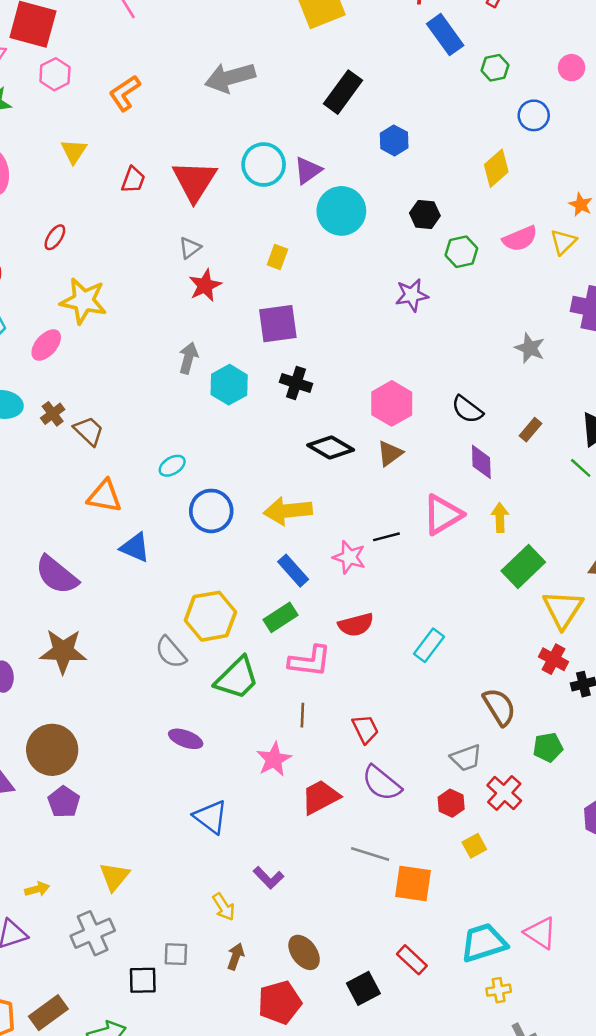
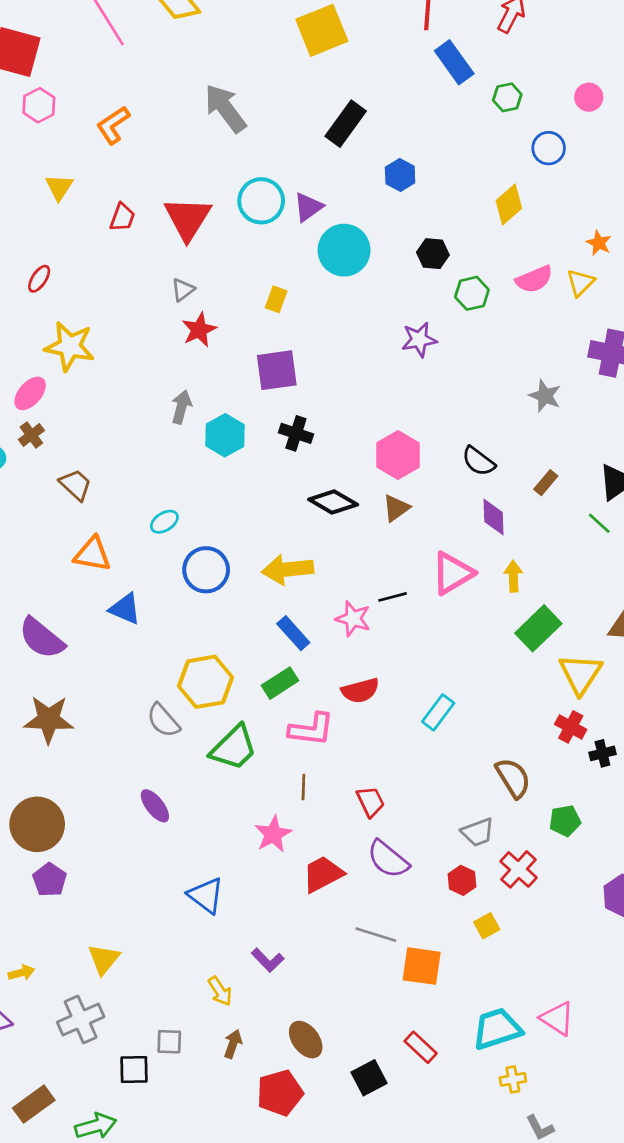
gray arrow: (230, 78) -> (225, 108), turned 69
brown cross: (53, 414) -> (31, 435), moved
purple ellipse: (186, 739) -> (155, 806), moved, turned 32

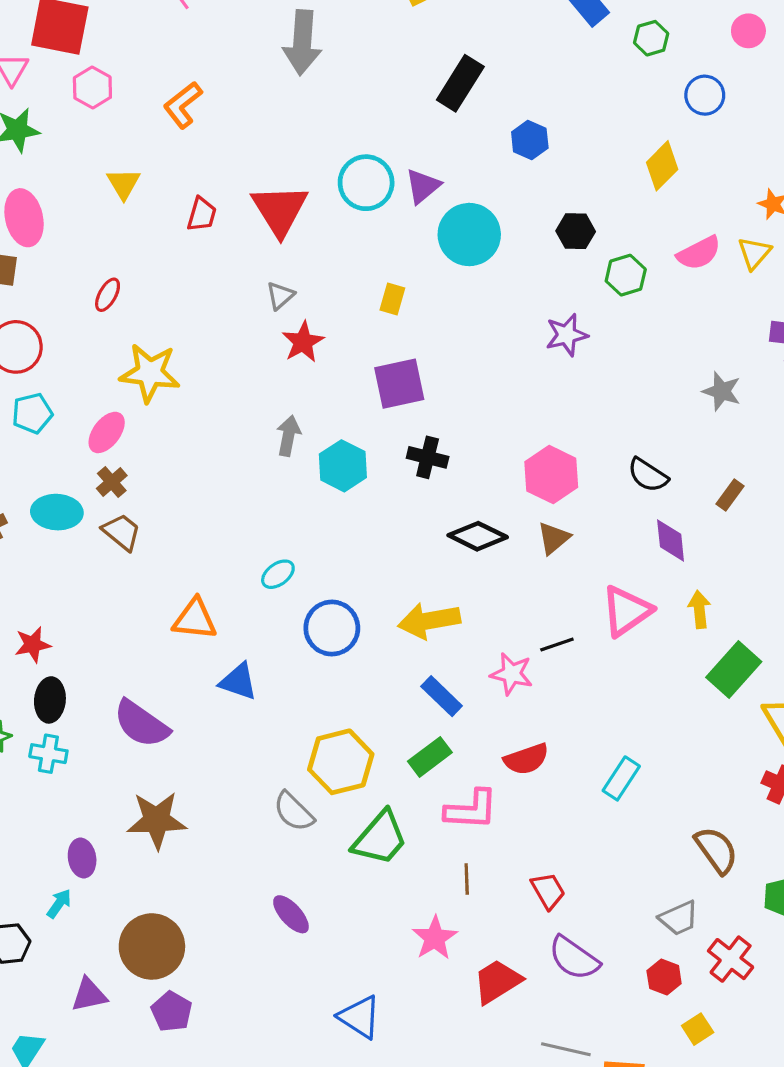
gray arrow: (225, 108) -> (302, 42), moved, turned -135
brown trapezoid: (76, 485) -> (122, 532), moved

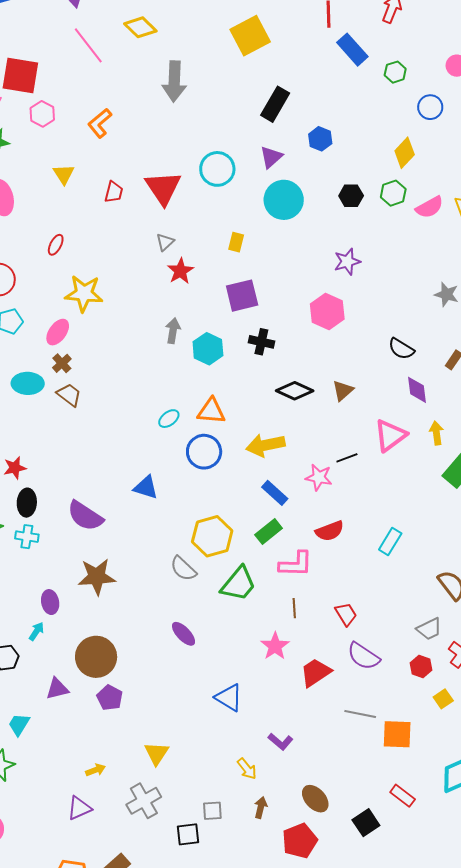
purple triangle: (423, 186) -> (271, 157), moved
green hexagon: (626, 275) -> (393, 193), moved
pink hexagon: (551, 475) -> (327, 312), moved
orange triangle: (195, 619) -> (211, 411), moved

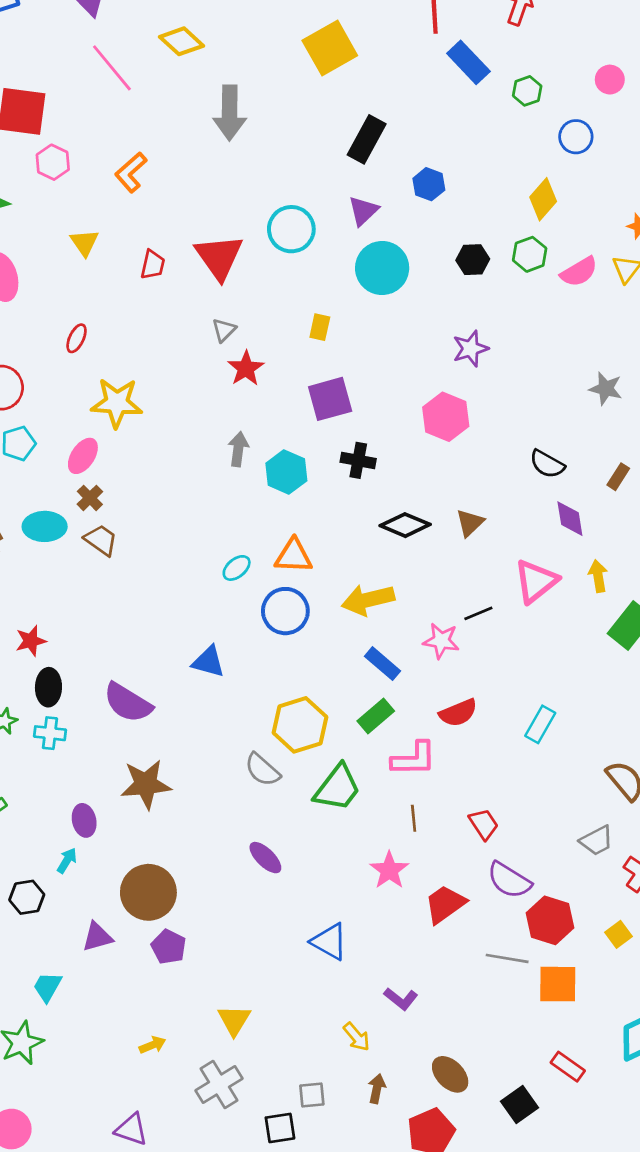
red hexagon: (421, 667) -> (550, 920), moved, size x1.6
purple triangle: (79, 808) -> (131, 1129), moved, turned 44

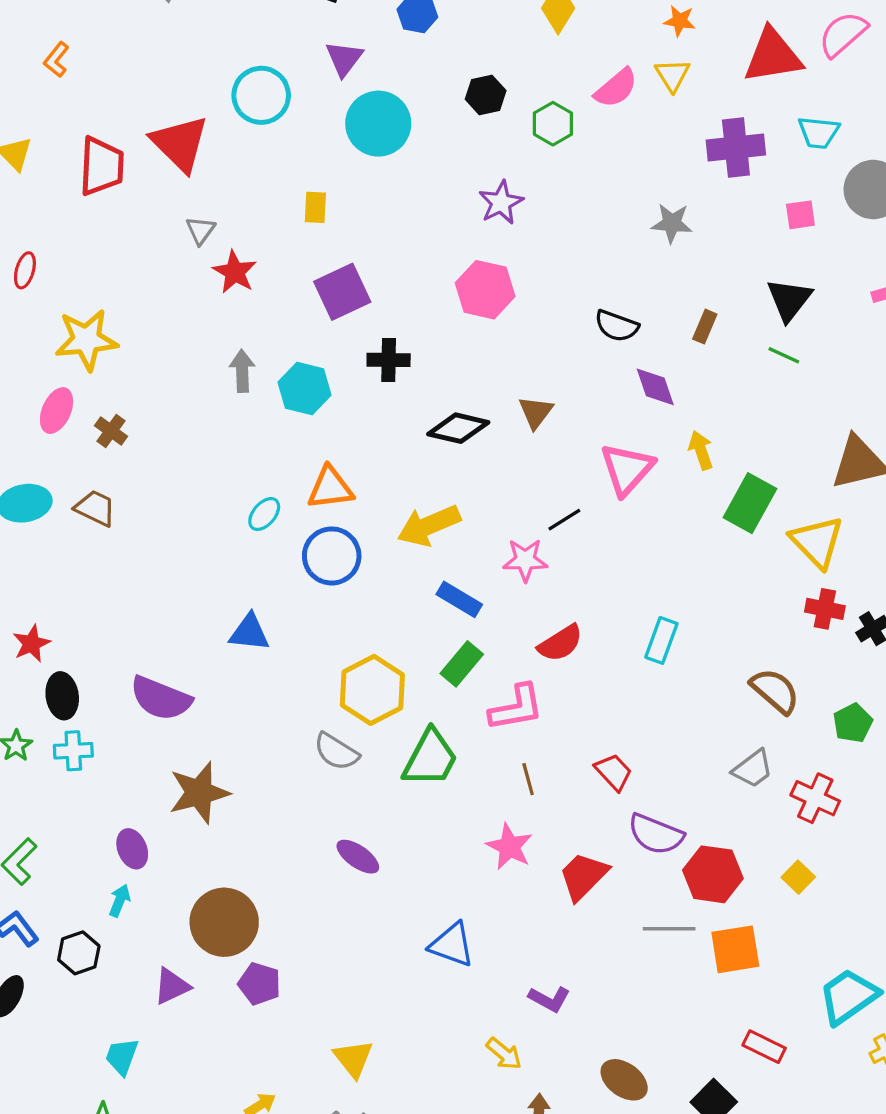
orange L-shape: (131, 172) -> (56, 60), size x0.7
green hexagon: (530, 254) -> (553, 124), moved
red trapezoid: (153, 265) -> (102, 166), size x1.6
brown cross: (90, 498) -> (111, 431), moved

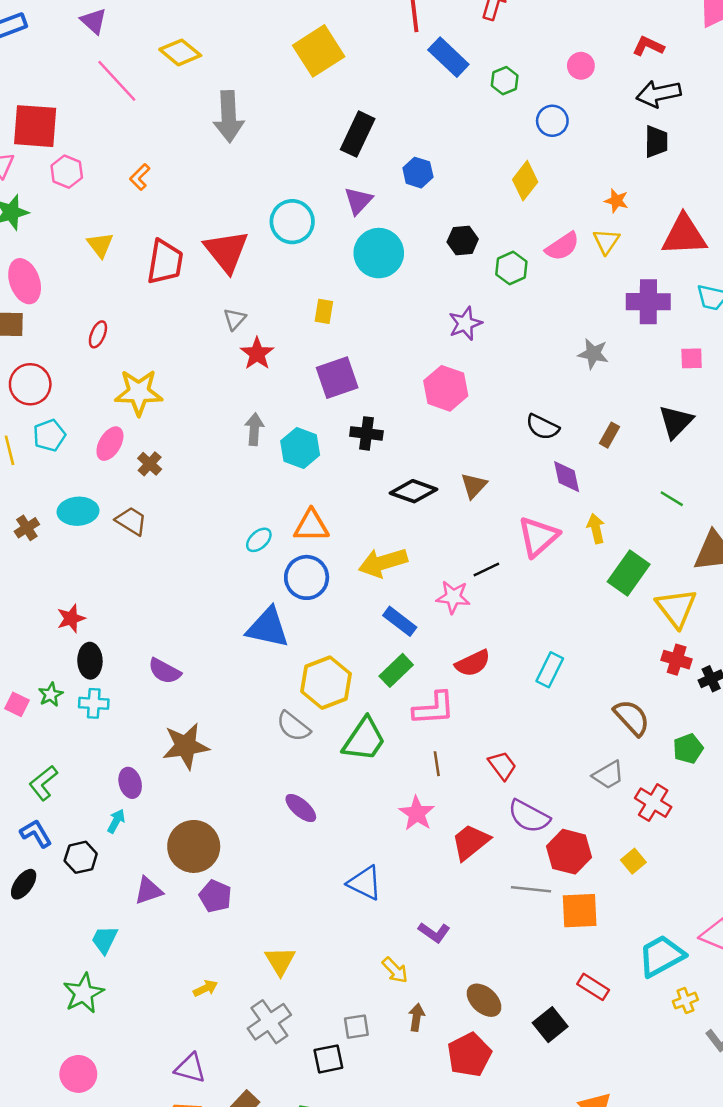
green line: (784, 355) -> (672, 499), moved
blue triangle: (249, 633) -> (268, 628), moved, size x1.4
purple semicircle: (161, 698) -> (165, 671), size x0.7

